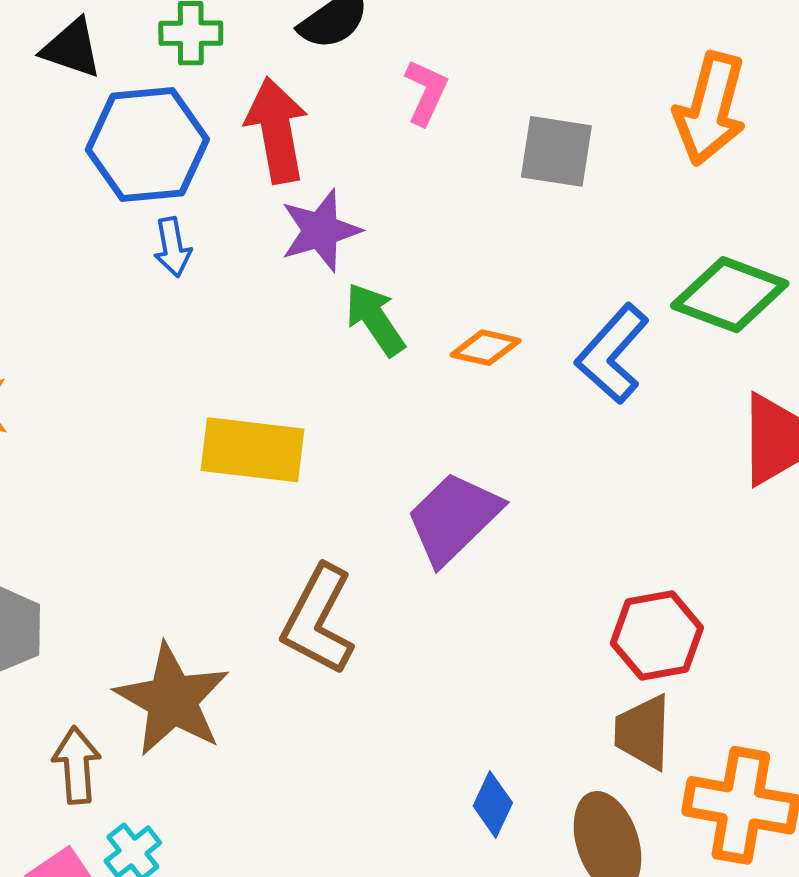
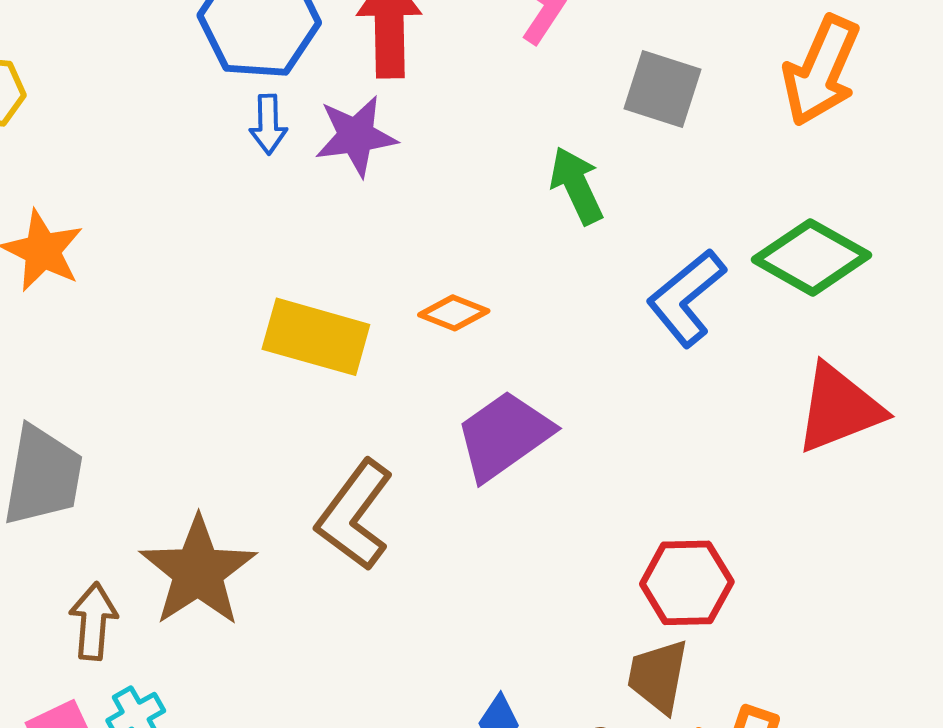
purple star: (321, 230) -> (356, 136), moved
green arrow: (375, 319) -> (577, 185), moved
orange diamond: (486, 348) -> (454, 313), moved

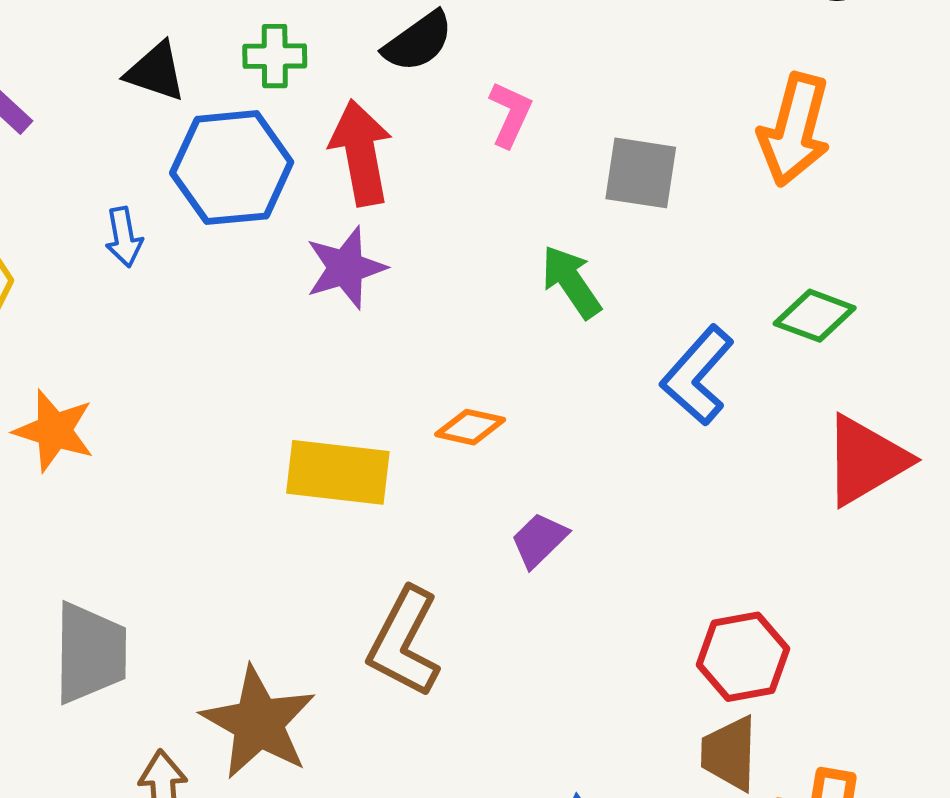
blue arrow: (268, 124) -> (124, 237), moved
green diamond: (812, 257) -> (815, 316), size x0.7
purple trapezoid: (504, 435) -> (539, 540), size x0.6

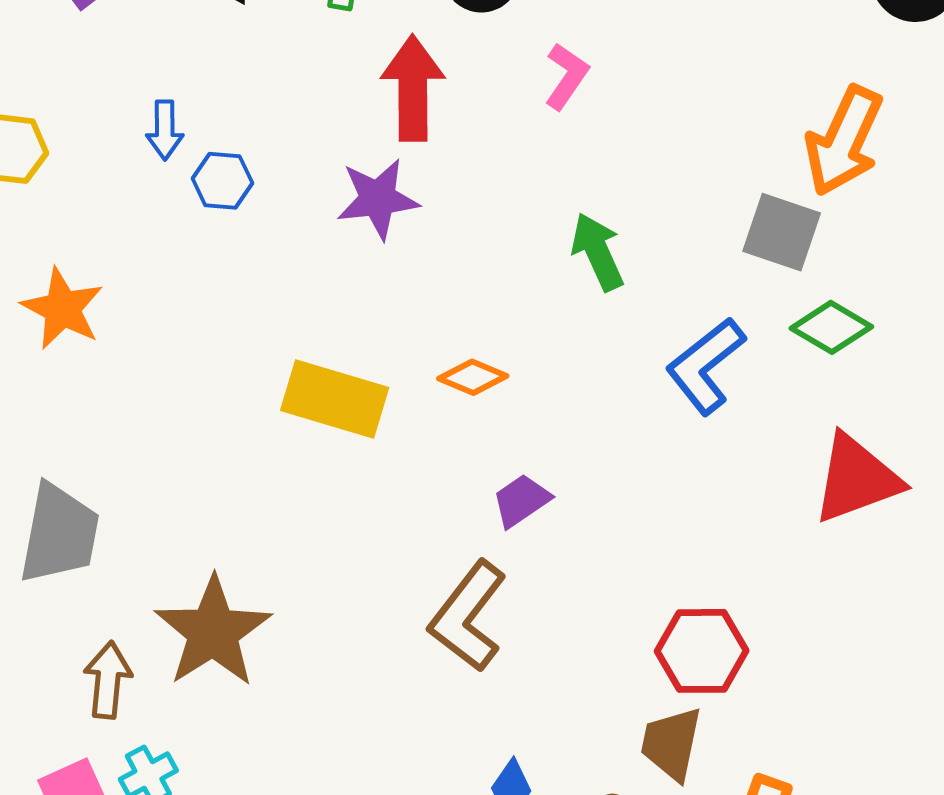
blue hexagon: (232, 168) -> (222, 181), moved, size x0.5
gray square: (641, 173) -> (782, 232), moved
brown L-shape: (404, 642) -> (468, 616), moved

